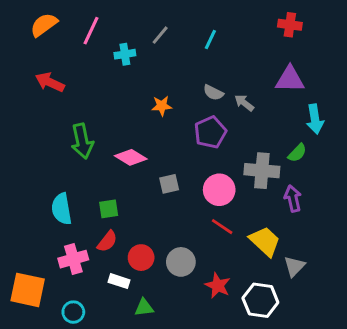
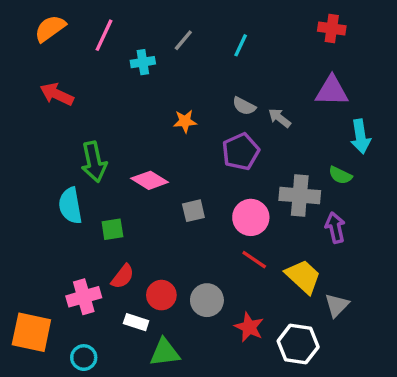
green semicircle: (297, 153) -> (340, 175), turned 72
cyan semicircle: (62, 209) -> (70, 206), moved
green square: (109, 209) -> (112, 229), moved
green triangle: (144, 308) -> (165, 352), size x1.4

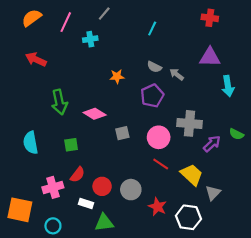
gray line: (183, 40) -> (104, 14), moved
green semicircle: (340, 175) -> (236, 134), moved
cyan semicircle: (70, 206) -> (31, 143), moved
purple arrow: (335, 228) -> (212, 144), turned 60

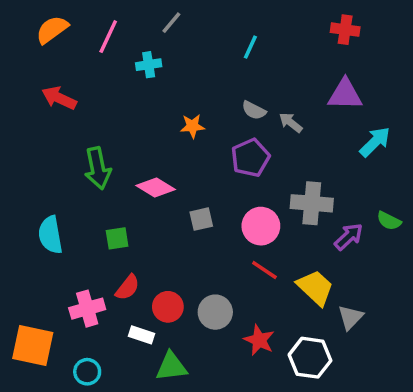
cyan arrow: (228, 86) -> (375, 142), turned -126

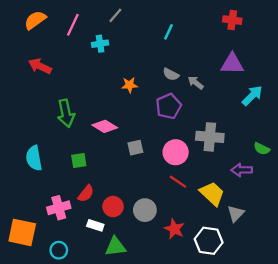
purple arrow: (349, 237) -> (242, 170), moved, turned -138

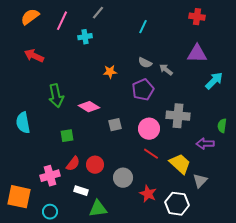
green semicircle: (262, 149) -> (222, 126), turned 72
cyan semicircle: (34, 158) -> (23, 123), moved
red circle: (113, 207) -> (95, 165), moved

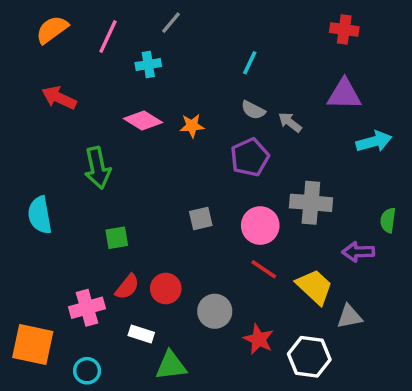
cyan line: (143, 27) -> (250, 63), moved
cyan arrow: (214, 81) -> (374, 142), turned 30
pink diamond: (89, 107) -> (143, 121), moved
gray triangle: (200, 181) -> (349, 316), turned 35

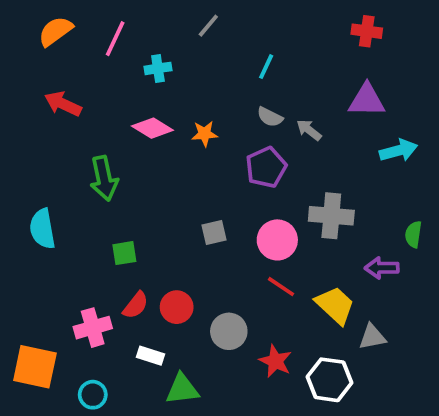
gray line: (171, 23) -> (208, 26), moved

